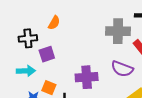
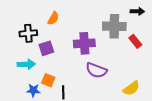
purple semicircle: (122, 69) -> (96, 70), moved
purple cross: (87, 77) -> (84, 43), moved

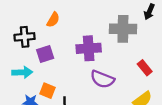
black arrow: (137, 11) -> (149, 12), turned 112
red rectangle: (135, 41) -> (145, 68), moved

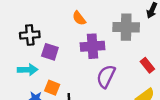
orange semicircle: (53, 20) -> (79, 18), moved, turned 112
purple square: (45, 54) -> (50, 52), turned 36
purple semicircle: (102, 79) -> (106, 76), turned 95

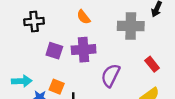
black cross: (30, 35) -> (34, 21), moved
purple cross: (93, 46) -> (84, 50), moved
cyan arrow: (28, 70) -> (22, 81), moved

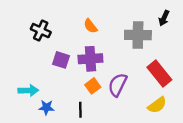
black cross: (34, 21) -> (41, 31), turned 30
red rectangle: (152, 64) -> (159, 73), size x1.6
orange square: (57, 87) -> (93, 86), moved, turned 32

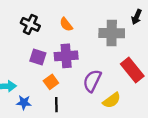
black cross: (41, 31) -> (30, 24), moved
orange square: (93, 86) -> (51, 82), moved
yellow semicircle: (157, 105) -> (112, 100), moved

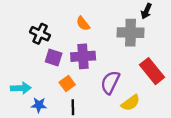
black arrow: (137, 17) -> (146, 11), moved
black cross: (30, 24) -> (40, 34), moved

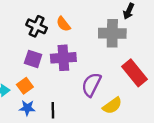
black cross: (40, 34) -> (37, 26), moved
orange square: (67, 84) -> (25, 86), moved
blue star: (39, 105) -> (27, 108), moved

